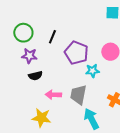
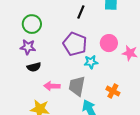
green circle: (23, 33) -> (32, 24), moved
black line: (52, 37) -> (81, 12), moved

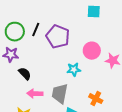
black line: (81, 12) -> (36, 30), moved
purple pentagon: (75, 44) -> (58, 37), moved
black semicircle: (34, 67) -> (25, 74), moved, turned -120

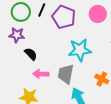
pink circle: (92, 51) -> (98, 14), moved
cyan star: (74, 70) -> (80, 50), size x1.6

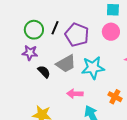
pink arrow: (41, 74) -> (75, 94), moved
gray trapezoid: (66, 74) -> (66, 64), moved, turned -130

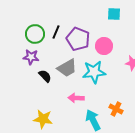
pink circle: (111, 32) -> (104, 46), moved
orange cross: (115, 97) -> (116, 109), moved

